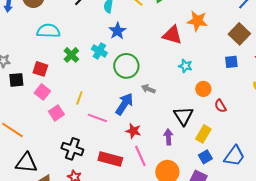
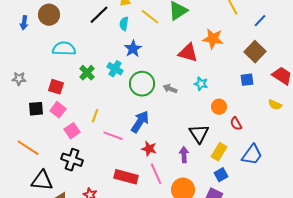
black square: (16, 80) -> (36, 109), moved
gray arrow: (148, 89) -> (170, 89), moved
black cross: (72, 149) -> (72, 160), moved
blue trapezoid: (234, 156) -> (252, 155), moved

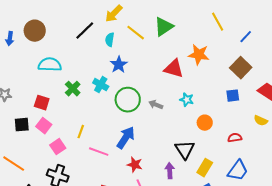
red semicircle: (236, 124) -> (235, 138), moved, turned 112

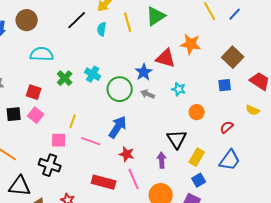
yellow line: (136, 33) -> (128, 22), turned 36
blue line: (246, 37) -> (235, 14), moved
blue star: (119, 65) -> (144, 72), moved
red semicircle: (235, 138) -> (227, 127), turned -32
pink square: (58, 147) -> (59, 140), moved, turned 35

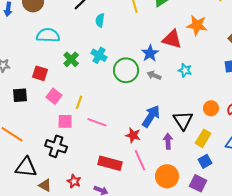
cyan semicircle: (102, 29) -> (100, 20), moved
orange circle: (197, 112) -> (211, 108), moved
pink square: (36, 115) -> (54, 96), moved
blue arrow: (118, 127) -> (151, 116), moved

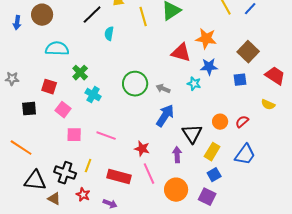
blue star: (150, 53) -> (209, 67), moved, turned 30
cyan cross: (99, 55) -> (93, 95), moved
yellow line: (79, 102) -> (88, 166), moved
blue arrow: (151, 116) -> (165, 116), moved
black cross: (56, 146) -> (65, 173), moved

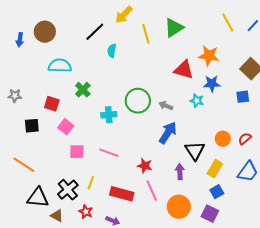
cyan cross: (93, 95) -> (109, 115), moved, turned -35
black cross: (65, 173) -> (68, 190), turned 30

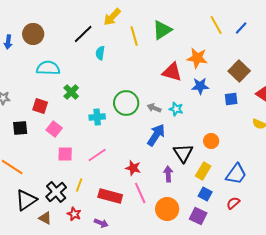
cyan star: (197, 101) -> (176, 109), moved
red semicircle: (245, 139) -> (233, 203), moved
pink line: (109, 153) -> (97, 155), turned -54
blue square: (217, 192) -> (205, 194), turned -32
black triangle: (38, 198) -> (26, 200), turned -40

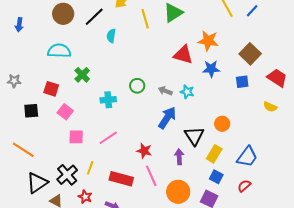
brown circle: (33, 34) -> (63, 14), moved
green circle: (126, 103) -> (137, 86), size x0.6

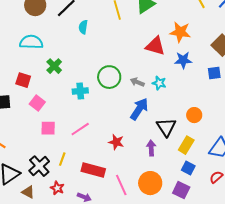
green circle: (137, 86) -> (109, 77), size x1.5
pink line: (151, 176) -> (121, 185), moved

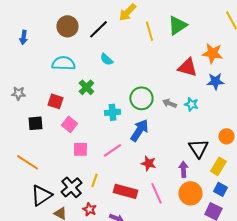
cyan semicircle: (83, 27) -> (106, 59), moved, turned -56
blue arrow: (139, 109) -> (139, 130), moved
orange circle: (150, 183) -> (190, 193), moved
pink line: (121, 185) -> (156, 193), moved

